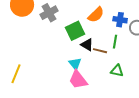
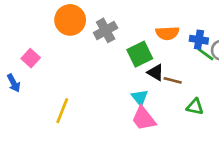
orange semicircle: (96, 15) -> (167, 33), turned 42
green line: (115, 42) -> (205, 54), moved, turned -64

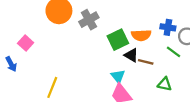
orange semicircle: (167, 33) -> (141, 35), moved
green line: (205, 54) -> (173, 52), moved

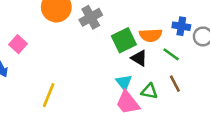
green line: (173, 52) -> (171, 54), moved
brown line: (146, 62) -> (175, 84), moved, turned 48
green triangle: (165, 84) -> (149, 91), moved

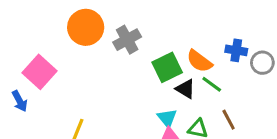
orange semicircle: (151, 35) -> (199, 61), turned 40
pink square: (18, 44) -> (40, 72), size x1.5
green line: (171, 54) -> (212, 84), moved

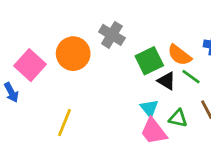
orange circle: (86, 27) -> (73, 54), moved
gray cross: (127, 40) -> (112, 35), turned -30

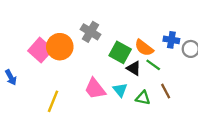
green square: (149, 61) -> (120, 52), turned -35
pink square: (30, 65) -> (40, 50), moved
pink trapezoid: (154, 131) -> (95, 89), moved

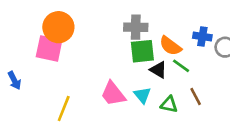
gray cross: (91, 32) -> (136, 27), moved, turned -30
orange circle: (60, 47) -> (58, 27), moved
pink square: (40, 50) -> (49, 49), turned -30
green square: (120, 52) -> (142, 51), turned -35

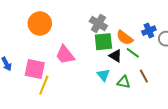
gray cross: (136, 27) -> (98, 23), turned 30
blue cross: (202, 37) -> (149, 31), turned -32
pink square: (49, 49) -> (35, 69), moved
pink trapezoid: (113, 94) -> (65, 55), moved

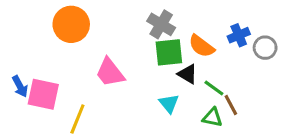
green line: (133, 53) -> (214, 88), moved
pink square: (35, 69) -> (43, 94), moved
green triangle: (124, 82) -> (212, 117), moved

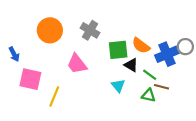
gray cross: (161, 24) -> (90, 30), moved
blue cross: (239, 35) -> (167, 54), moved, size x1.5
blue arrow: (20, 86) -> (14, 54), moved
brown line: (231, 105) -> (162, 87), turned -48

